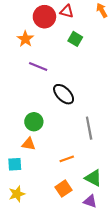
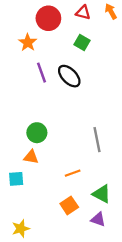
red triangle: (67, 11) -> (83, 13), moved
purple line: (38, 67) -> (41, 73), turned 48
black ellipse: (64, 94) -> (69, 76), moved
yellow star: (17, 194) -> (21, 229), moved

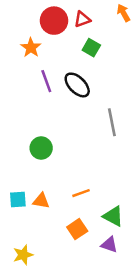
red triangle: (83, 13) -> (82, 19), moved, turned -35
gray line: (97, 140) -> (112, 122), moved
orange triangle: (31, 157) -> (41, 201), moved

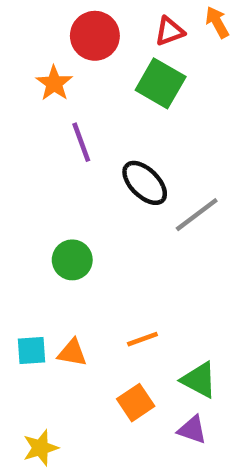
red triangle: (82, 19) -> (170, 31), moved
green square: (91, 48) -> (161, 83), size x1.5
black ellipse: (77, 85) -> (145, 183), moved
gray line: (112, 122) -> (197, 215), turned 64

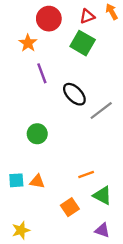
orange line: (142, 339) -> (86, 174), moved
purple triangle: (192, 430) -> (102, 230), moved

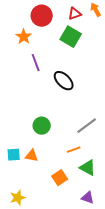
gray line: (101, 110) -> (87, 126), moved
green circle: (37, 134) -> (42, 126), moved

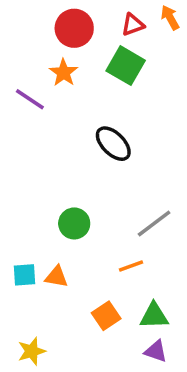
orange star: (24, 37) -> (64, 73), moved
purple line: (36, 63) -> (30, 99), moved, turned -36
green triangle: (88, 168) -> (154, 316), moved, turned -30

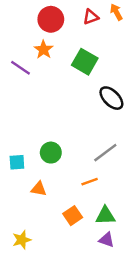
green square: (126, 66) -> (85, 62), moved
black ellipse: (113, 144) -> (111, 98), moved
cyan square: (24, 275) -> (17, 162), moved

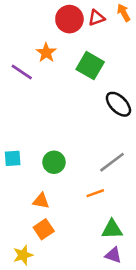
red circle: (51, 19) -> (69, 19), moved
cyan square: (17, 162) -> (13, 158), moved
orange square: (73, 216) -> (44, 229), moved

